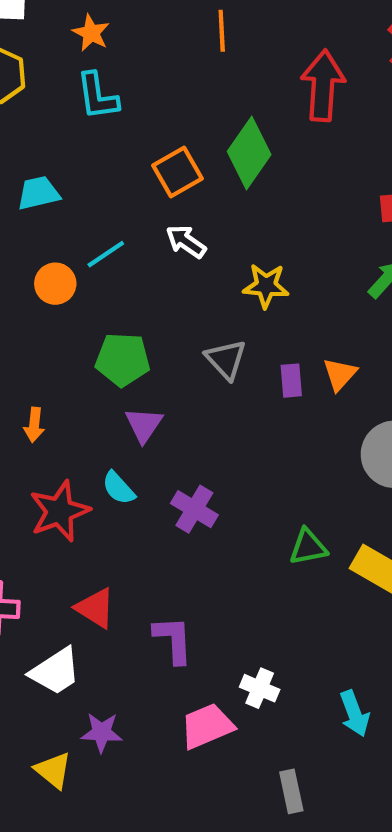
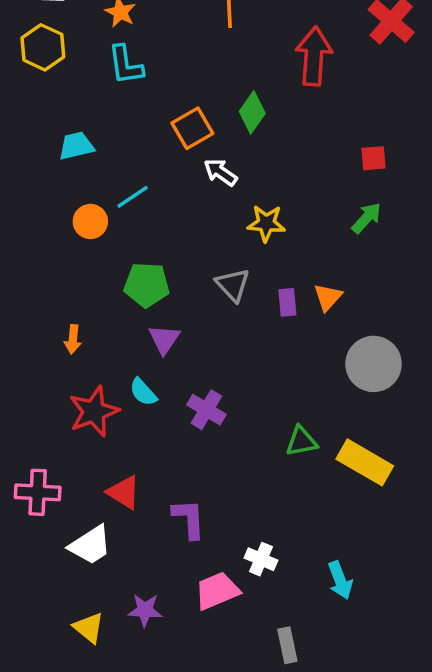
green diamond: (249, 153) -> (252, 112), size x0.7
white arrow: (186, 241) -> (221, 172), moved
purple star: (102, 732) -> (145, 610), moved

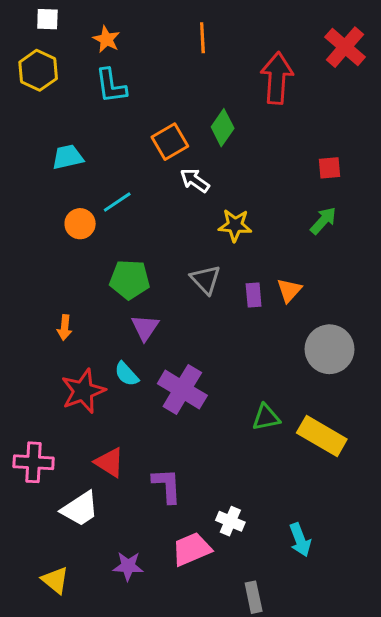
purple cross: (206, 410) -> (182, 390), size x1.4
yellow triangle: (89, 628) -> (55, 580), moved

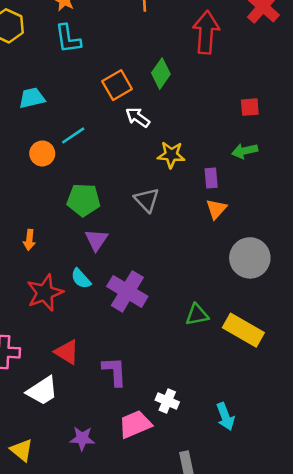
green arrow: (323, 221) -> (245, 151), turned -145
purple rectangle: (254, 295) -> (211, 178), moved

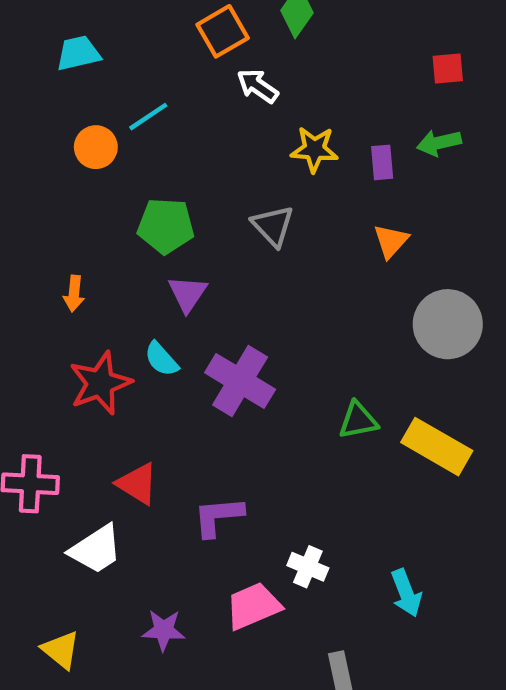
purple rectangle: (211, 178) -> (382, 162), moved
purple L-shape: (114, 371) -> (218, 517), turned -92

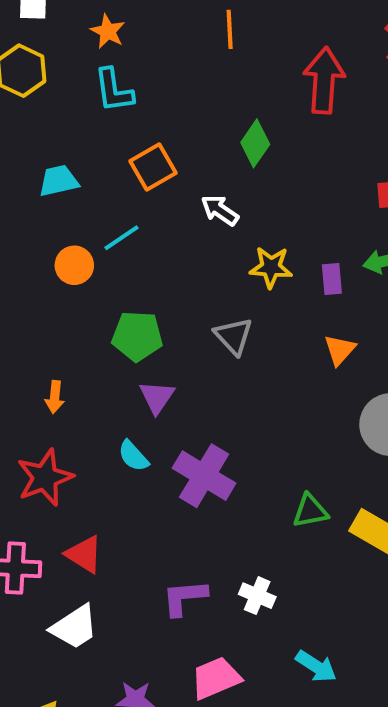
orange square: (223, 31) -> (153, 167), moved
red star: (100, 383) -> (45, 478), moved
red triangle: (137, 484) -> (84, 554), moved
white cross: (308, 567) -> (257, 596), moved
cyan arrow: (406, 593) -> (316, 666), moved, turned -36

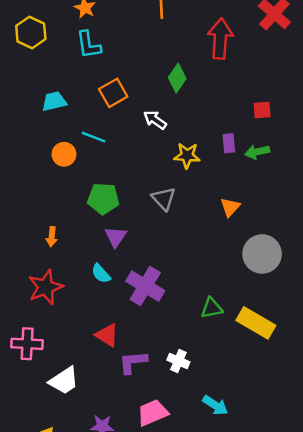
cyan line: (122, 238) -> (94, 137), turned 55
purple rectangle: (332, 279) -> (229, 143), moved
red triangle: (84, 554) -> (107, 335), moved

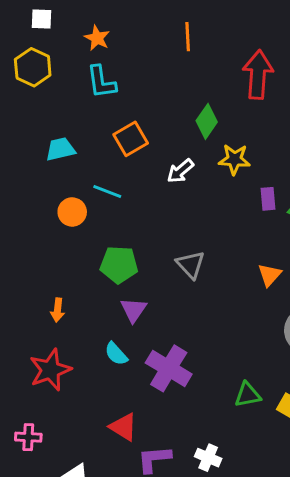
white arrow: (155, 120) -> (180, 171), turned -75
yellow star: (187, 156) -> (234, 159), moved
pink cross: (27, 344) -> (28, 437), size x0.7

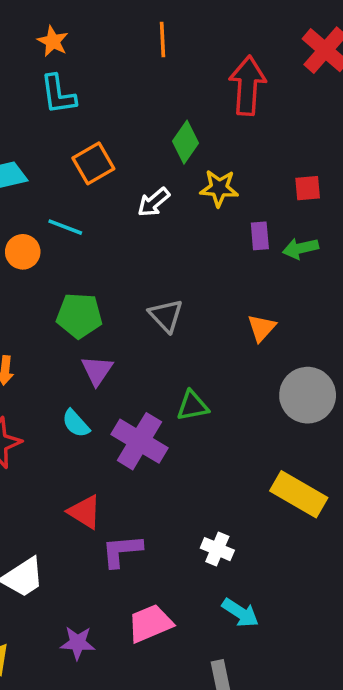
green triangle: (248, 395) -> (193, 406), moved
white cross: (208, 458) -> (217, 549), moved

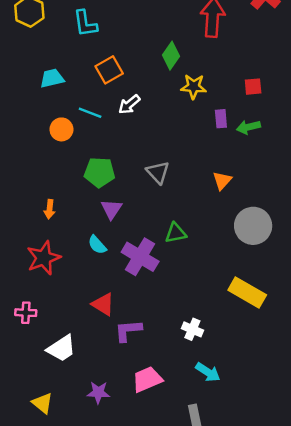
white arrow: (154, 202) -> (129, 104), moved

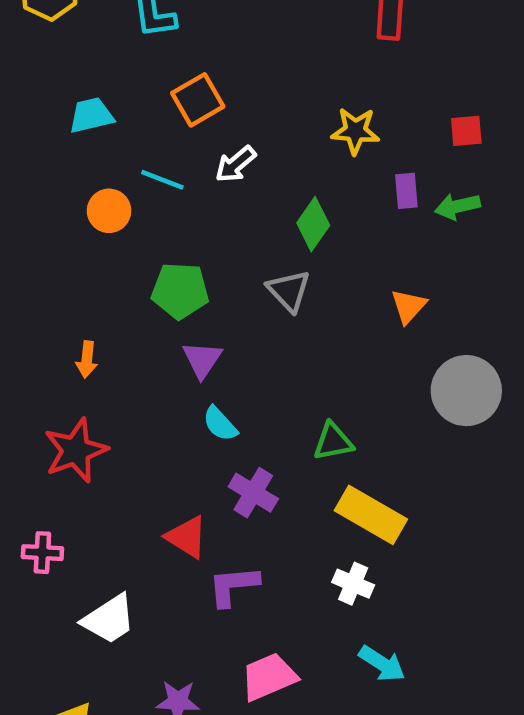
green diamond: (171, 56) -> (313, 224), moved
green triangle: (176, 233) -> (333, 442), moved
cyan semicircle: (97, 245) -> (220, 424), moved
purple cross: (140, 257) -> (253, 493), moved, size x0.7
yellow rectangle: (247, 292) -> (371, 515), moved

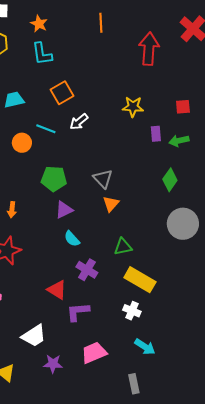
green diamond: (313, 224) -> (170, 180), moved
orange triangle: (409, 306) -> (111, 204), moved
purple triangle: (202, 359) -> (64, 210), turned 30
white trapezoid: (109, 619) -> (34, 336), moved

